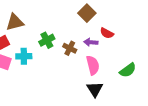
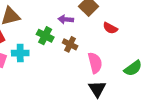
green cross: (47, 40) -> (45, 36), turned -35
purple arrow: (91, 42) -> (66, 19), moved

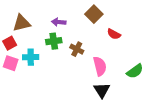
purple arrow: (66, 19) -> (59, 22), moved
green cross: (45, 36) -> (54, 41), turned -35

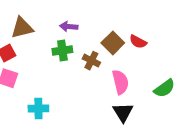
brown square: (94, 14) -> (113, 43), moved
cyan cross: (31, 57) -> (38, 108), moved

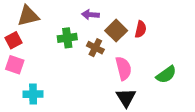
purple arrow: (69, 27) -> (90, 15), moved
red semicircle: (138, 42) -> (141, 29), turned -105
cyan cross: (38, 108) -> (33, 94), moved

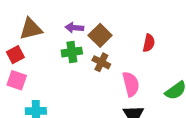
purple arrow: (90, 15) -> (74, 28), moved
brown square: (116, 31) -> (100, 35), moved

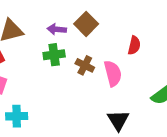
brown square: (100, 35) -> (86, 24), moved
pink semicircle: (131, 84) -> (113, 73), moved

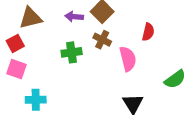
green cross: (54, 55) -> (72, 52), moved
brown cross: (85, 65) -> (102, 40), moved

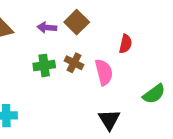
brown cross: (102, 40) -> (74, 63), moved

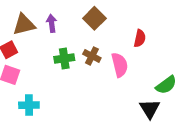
purple arrow: (47, 28) -> (52, 23), moved, turned 78
black triangle: (109, 120) -> (150, 109), moved

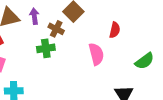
brown cross: (92, 56) -> (56, 29), moved
green semicircle: (166, 85) -> (145, 61), moved

